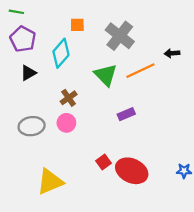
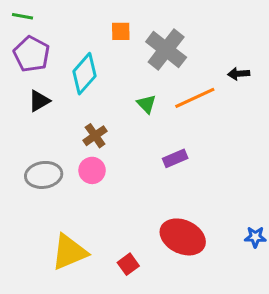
orange square: (77, 25) -> (121, 31), moved
green triangle: (106, 75) -> (146, 104), size x0.6
red square: (103, 162) -> (128, 264), moved

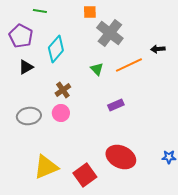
green line: (22, 16) -> (40, 11), moved
orange square: (121, 31) -> (90, 12), moved
red square: (128, 264) -> (85, 175), size x1.6

